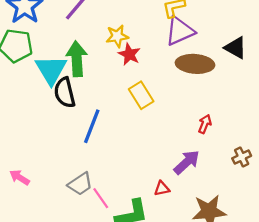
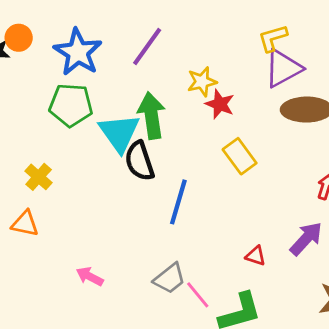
red triangle: (162, 189) -> (256, 256), moved, turned 35

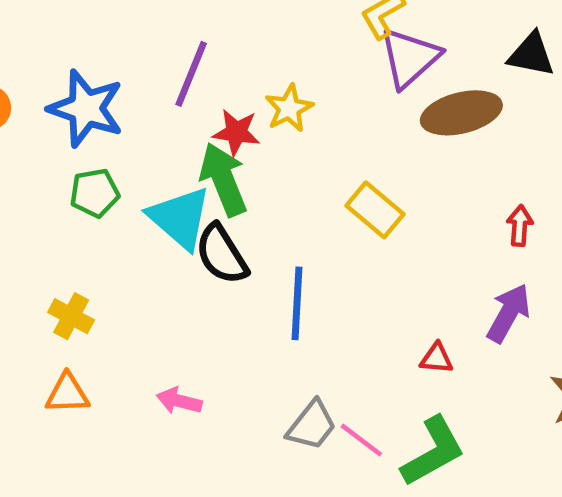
red star: (220, 104) -> (236, 132), moved
green pentagon: (71, 105) -> (95, 193), size x0.7
pink arrow: (90, 276) -> (179, 401), moved

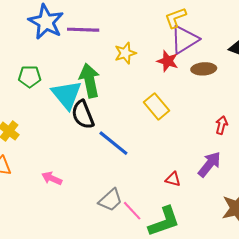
purple line: (191, 74) -> (83, 30), turned 60
blue star: (86, 108) -> (46, 22), moved
brown ellipse: (461, 113) -> (204, 69), size x0.7
red star: (236, 132) -> (168, 61), moved
blue line: (297, 303) -> (113, 143), turned -64

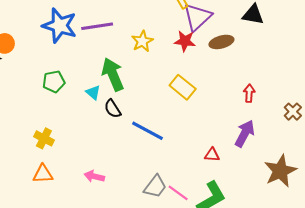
cyan triangle: (67, 95) -> (93, 92), size x0.5
black semicircle: (83, 115) -> (113, 109), size x0.7

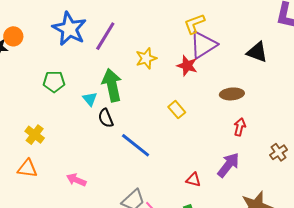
purple line: (97, 26) -> (105, 36), turned -60
brown ellipse: (221, 42) -> (232, 94), moved
yellow rectangle: (183, 87) -> (177, 110), size x0.7

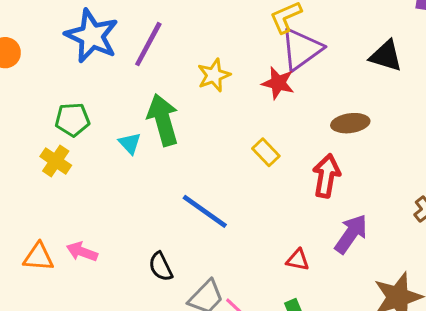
black semicircle: (106, 118) -> (161, 267), moved
red arrow: (240, 127) -> (326, 176), moved, size x1.5
yellow cross: (35, 135) -> (56, 161), moved
pink arrow: (76, 180) -> (82, 252), moved

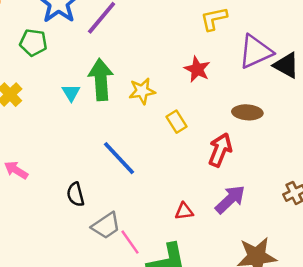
purple triangle: (301, 49) -> (256, 52), moved
yellow star: (214, 75) -> (142, 91), moved
green pentagon: (72, 120) -> (33, 43), moved
red triangle: (298, 260) -> (184, 211), turned -30

